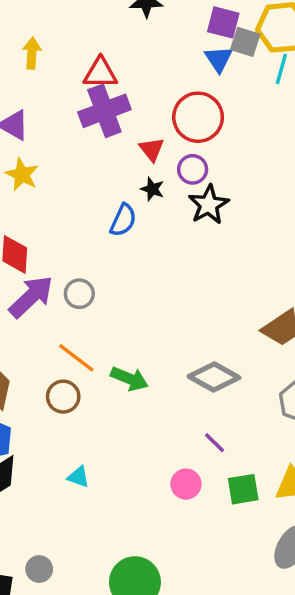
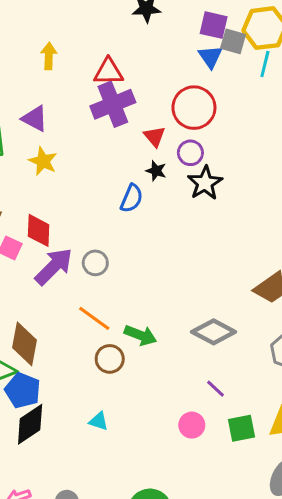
brown circle: (63, 397) -> (110, 359), moved

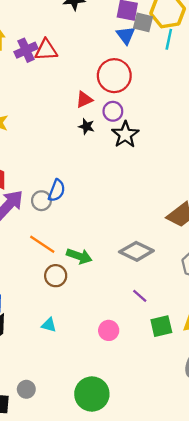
purple cross: (113, 104) -> (26, 50), moved, size x0.7
red triangle: (155, 136) -> (84, 100), turned 48
blue semicircle: (132, 198) -> (57, 190), moved
pink circle: (192, 425) -> (109, 330), moved

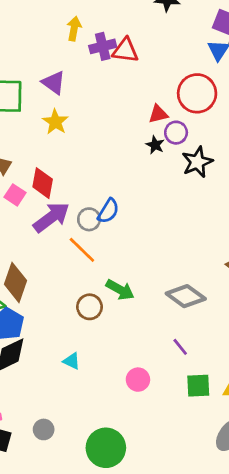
purple circle: (113, 111) -> (176, 133), moved
orange line: (42, 244) -> (82, 250), moved
gray circle: (26, 389) -> (44, 429), moved

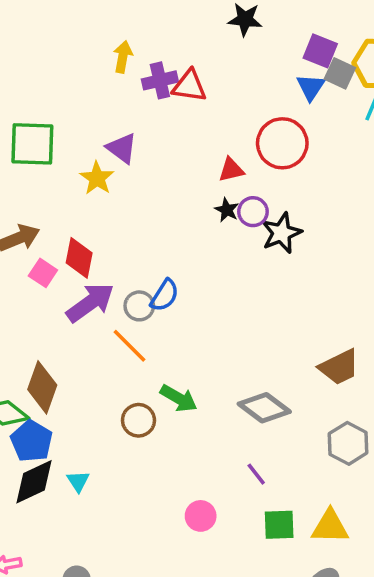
purple triangle: (54, 83) -> (122, 148), moved
purple circle: (176, 133) -> (253, 212), moved
cyan triangle: (72, 361) -> (78, 481), moved, turned 30

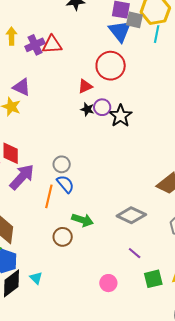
blue triangle: (311, 87) -> (120, 31), size x1.4
blue semicircle: (165, 295) -> (65, 184), moved, turned -60
gray circle: (139, 306) -> (62, 164), moved
orange line: (129, 346) -> (49, 196), turned 70

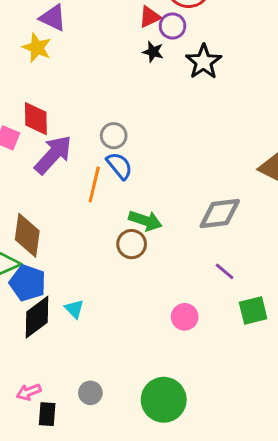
purple circle: (102, 107) -> (173, 26), moved
gray diamond: (131, 215) -> (220, 214), turned -32
brown circle: (63, 237) -> (132, 244), moved

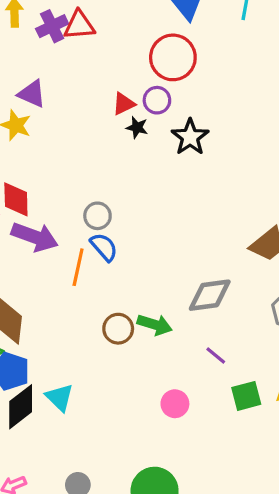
red triangle: (150, 17) -> (124, 104), moved
purple arrow: (53, 155) -> (35, 237), turned 69
green arrow: (145, 221) -> (155, 325), moved
cyan triangle: (74, 309) -> (59, 397), size x1.4

